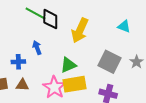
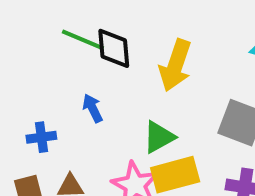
blue cross: (18, 62) -> (41, 137), moved

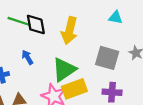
green triangle: (159, 137) -> (64, 70), size x1.4

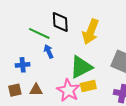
green line: (19, 21) -> (39, 33), moved
yellow rectangle: (74, 89) -> (88, 86), size x0.7

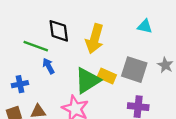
yellow rectangle: (88, 86) -> (107, 76), moved, turned 42

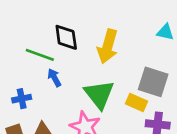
yellow rectangle: (107, 76) -> (136, 102), moved
green triangle: (87, 80) -> (99, 94), turned -36

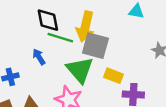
green line: (40, 55) -> (60, 38), moved
gray square: (153, 82) -> (95, 46), moved

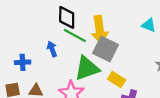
yellow arrow: (85, 27) -> (100, 30), turned -32
green triangle: (80, 70) -> (87, 68), turned 40

